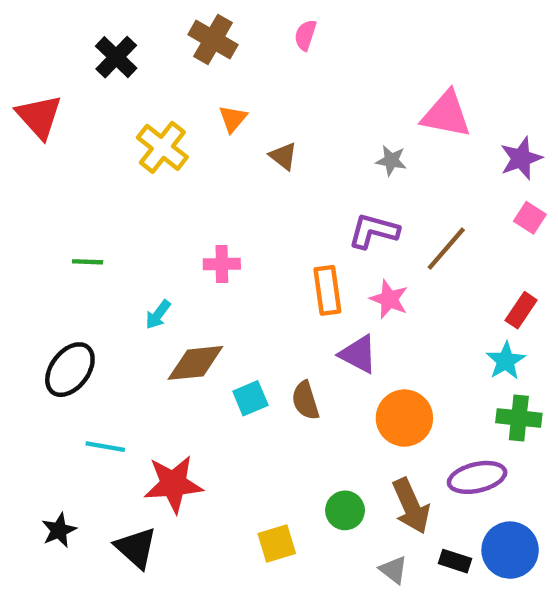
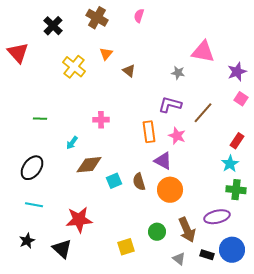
orange circle: (404, 418) -> (170, 190), moved
cyan line: (105, 447) -> (34, 205), moved

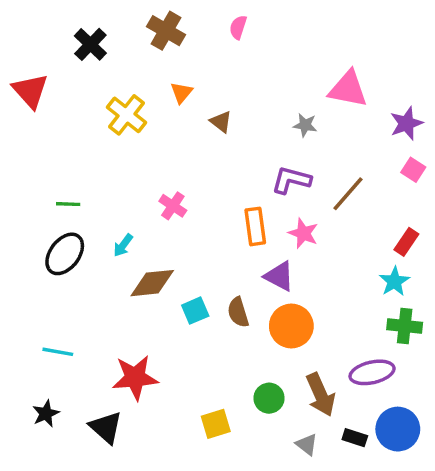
pink cross: (101, 120) -> (173, 206), turned 35
black ellipse: (32, 168) -> (65, 254), moved

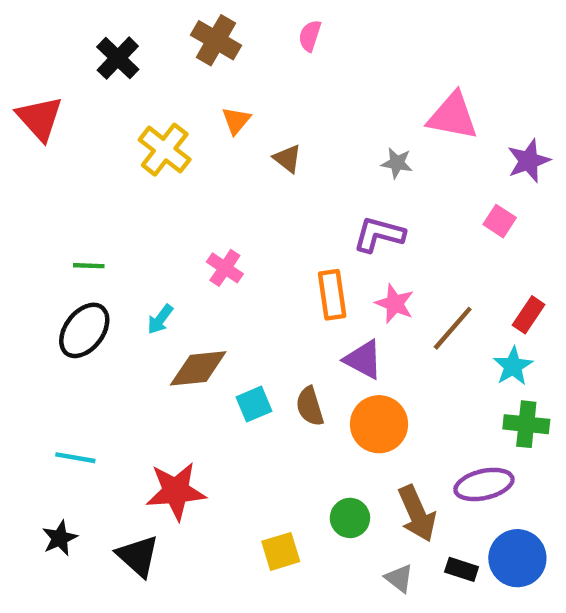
pink square: (413, 170) -> (500, 221), moved
brown line: (348, 194) -> (453, 328), moved

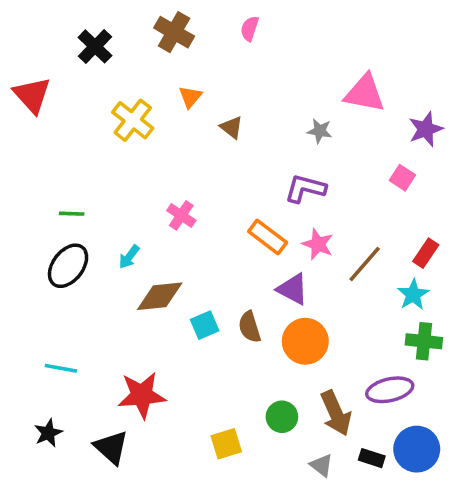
orange rectangle: (332, 295) -> (268, 237), turned -45

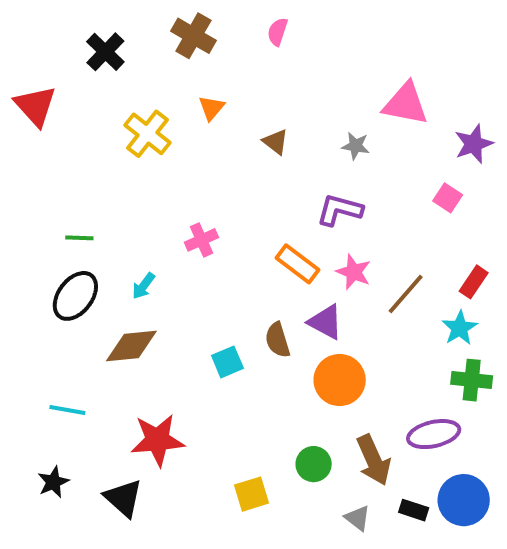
brown triangle: (232, 127) -> (276, 142), moved
pink cross: (181, 215) -> (201, 240), turned 32
brown diamond: (160, 296) -> (131, 346), moved
brown semicircle: (250, 327) -> (278, 340), moved

